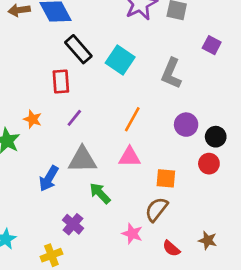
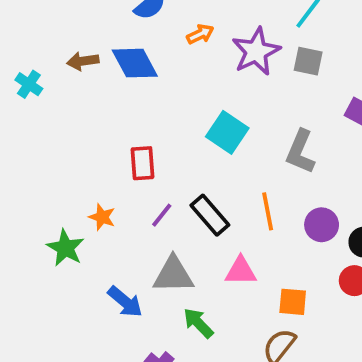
black rectangle: (78, 49) -> (210, 215), moved
orange line: (132, 119) -> (268, 211), moved, turned -40
blue arrow: (49, 178) -> (125, 302), turned -80

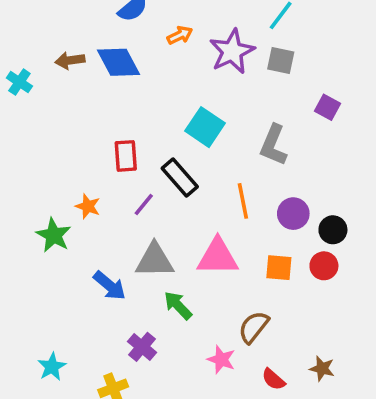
black rectangle: (210, 215) -> (180, 178), moved
pink triangle: (241, 271) -> (218, 257), size x1.4
orange square: (293, 302) -> (279, 268), moved

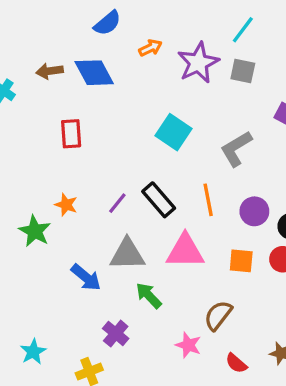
gray L-shape: (273, 145) -> (236, 149), turned 36
red rectangle: (126, 156) -> (71, 134), moved
black rectangle: (180, 178) -> (159, 200), moved

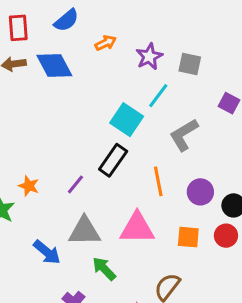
cyan line: (243, 30) -> (158, 96), moved
purple star: (198, 63) -> (149, 56), size x0.7
red rectangle: (71, 134) -> (18, 28), moved
black rectangle: (159, 200) -> (113, 160), moved, turned 76

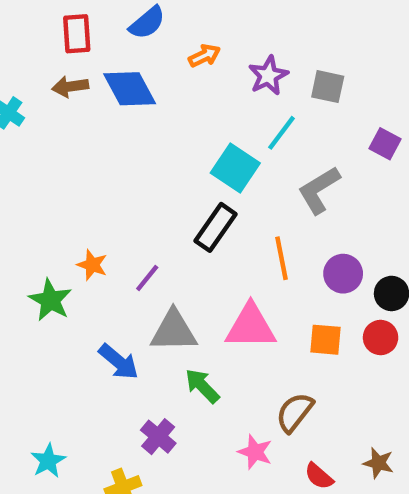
purple line: (75, 184) -> (147, 278), moved

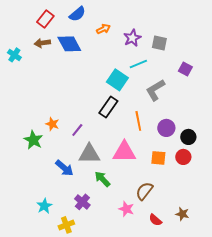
red rectangle: (77, 34) -> (45, 19), turned 42
cyan line: (281, 133) -> (138, 64), turned 30
cyan star: (48, 461) -> (44, 206), moved

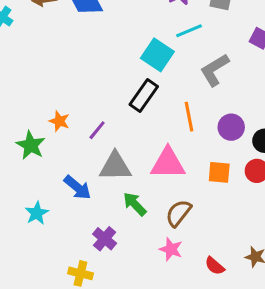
brown semicircle: (144, 191) -> (178, 213), moved
cyan star: (44, 206) -> (37, 213), moved
yellow cross: (66, 225) -> (80, 273), turned 35

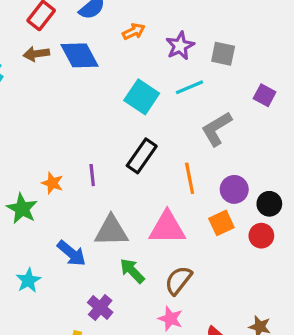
cyan square: (157, 55) -> (142, 97), moved
purple line: (97, 130) -> (92, 175), moved, turned -45
orange square: (219, 172) -> (221, 223), moved, turned -30

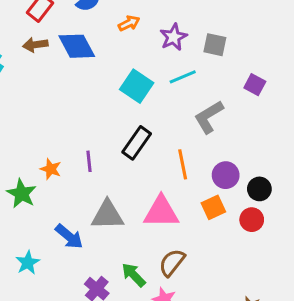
green arrow: (132, 271) -> (134, 275), moved

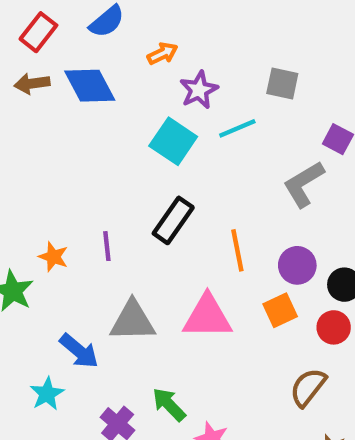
purple star: (173, 37) -> (199, 90), moved
gray L-shape: (209, 117) -> (304, 184), moved
cyan star: (28, 263) -> (47, 394), moved
brown semicircle: (172, 263) -> (308, 387), moved

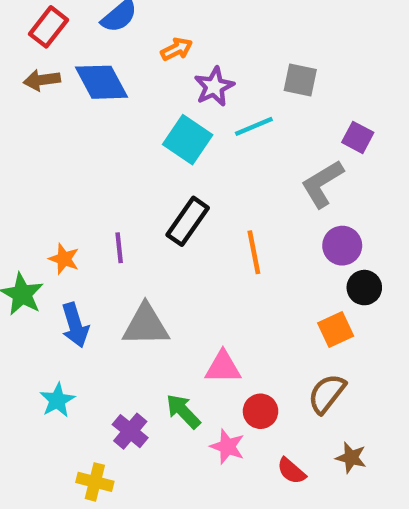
purple circle: (297, 265) -> (342, 246), moved
orange square: (280, 310) -> (336, 330), moved
pink triangle: (207, 317) -> (223, 367), moved, size x0.7
red circle: (334, 327) -> (261, 411), moved
blue arrow: (79, 351) -> (75, 325), moved, turned 33

